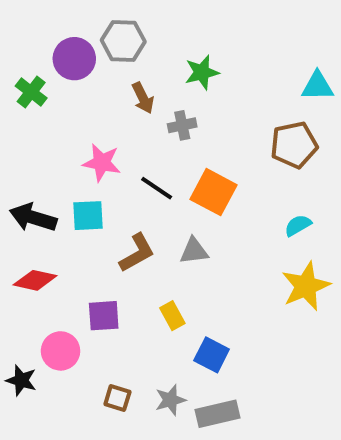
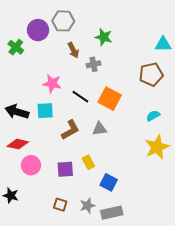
green star: (202, 72) -> (104, 37), turned 30
purple square: (104, 316) -> (65, 169), moved
pink circle: (61, 351) -> (31, 165), moved

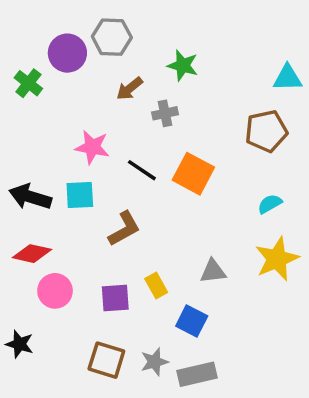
brown arrow: (73, 50) -> (130, 89), turned 77
gray triangle: (100, 129) -> (213, 271), moved
brown square: (60, 205) -> (106, 360), size x1.5

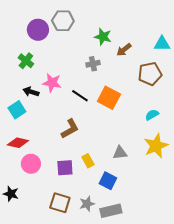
green cross: (28, 83) -> (26, 61), moved
brown arrow: (130, 89) -> (124, 50), moved
cyan square: (80, 195) -> (17, 110), moved, turned -30
black arrow: (30, 197) -> (31, 92), moved, size x0.7

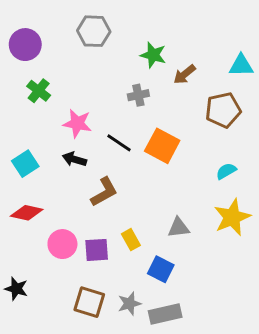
purple circle: (38, 30) -> (25, 45), moved
black arrow: (31, 92) -> (74, 159), moved
pink circle: (31, 164) -> (62, 244), moved

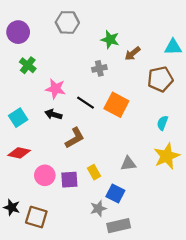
cyan semicircle: (226, 171) -> (162, 123), turned -40
brown square: (89, 302) -> (36, 217), moved
gray star: (129, 304) -> (98, 208), moved

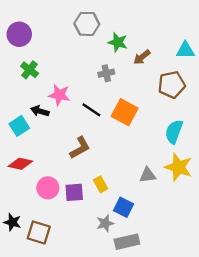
gray hexagon: (67, 22) -> (87, 24), moved
black arrow: (53, 114) -> (40, 111), moved
cyan semicircle: (162, 123) -> (174, 132), size x1.5
yellow star: (167, 156) -> (178, 167), turned -30
gray triangle: (128, 164) -> (148, 175), moved

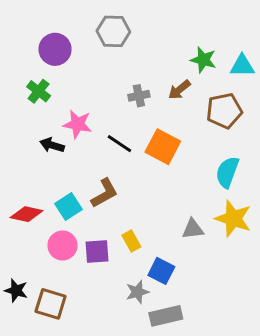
purple circle: (19, 34) -> (55, 49), moved
green star: (118, 42) -> (203, 60), moved
brown arrow: (142, 57) -> (179, 90), moved
cyan square: (19, 126) -> (69, 207), moved

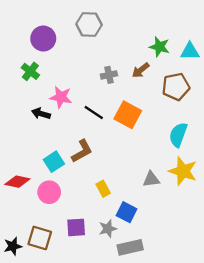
red diamond: (27, 214) -> (17, 182), moved
purple square: (97, 252) -> (76, 227), moved
black star: (16, 290) -> (13, 246), moved, turned -30

